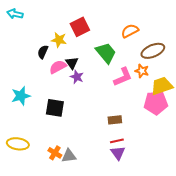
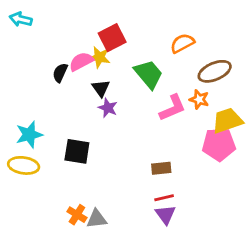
yellow star: (59, 40) -> (99, 57), moved
pink semicircle: (58, 67) -> (81, 61), moved
yellow ellipse: (18, 144) -> (24, 165), moved

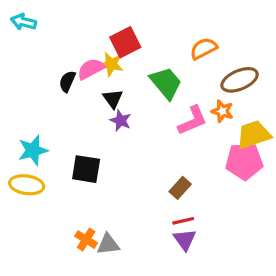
brown rectangle: (161, 168) -> (180, 188), turned -42

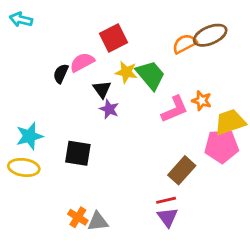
yellow star: (111, 64) -> (126, 72), moved
brown ellipse: (240, 80) -> (210, 35), moved
brown rectangle: (180, 188) -> (182, 170), moved, size x1.4

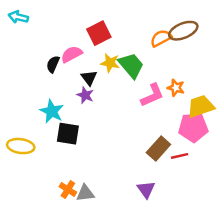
purple star: (109, 109) -> (85, 95), moved
cyan star: (30, 136) -> (52, 111), moved, turned -30
red line: (166, 200) -> (180, 156), moved

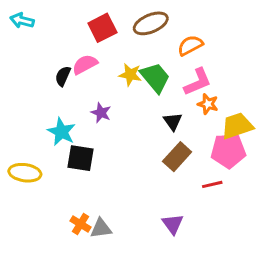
brown ellipse: (183, 31) -> (151, 23), moved
red square: (99, 33) -> (102, 28), moved
black triangle: (89, 78) -> (173, 121), moved
pink L-shape: (152, 95) -> (198, 82), moved
brown rectangle: (158, 149) -> (177, 157), moved

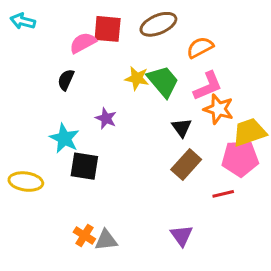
red square: (102, 28) -> (108, 29), turned 32
pink semicircle: (85, 64) -> (83, 43), moved
orange star: (208, 104) -> (219, 109), size x1.4

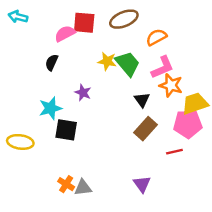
cyan star: (64, 138) -> (50, 108), turned 30

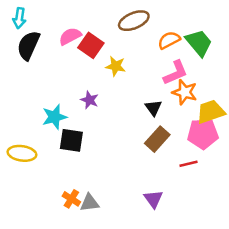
cyan arrow: (18, 17) -> (19, 18), turned -96
red square: (84, 23) -> (91, 45), moved, turned 30
black semicircle: (52, 62) -> (28, 45), moved, size x1.6
green trapezoid: (128, 64) -> (199, 43), moved

